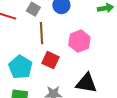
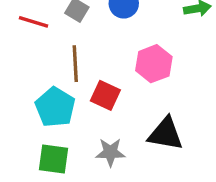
brown line: (41, 33) -> (75, 64), moved

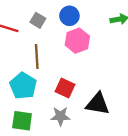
pink hexagon: (154, 64) -> (77, 41), moved
red square: (105, 95) -> (65, 88), moved

